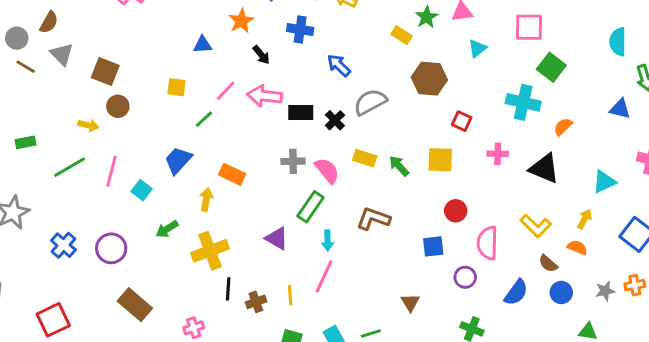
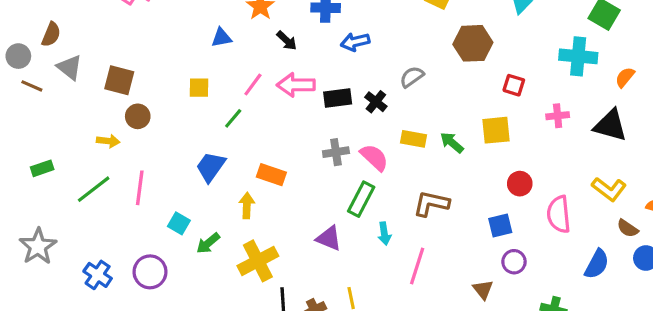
blue arrow: (339, 65) -> (355, 42), moved, turned -50
gray semicircle: (370, 102) -> (412, 77), size x0.7
cyan square: (142, 190) -> (179, 223), moved
pink line: (324, 277) -> (417, 266), moved
purple circle: (465, 277) -> (514, 262), moved

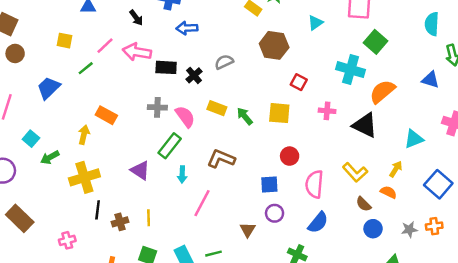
orange semicircle: (625, 77) -> (382, 92), size x1.6
blue trapezoid: (211, 167) -> (49, 88), moved
blue semicircle: (597, 264) -> (318, 223), moved

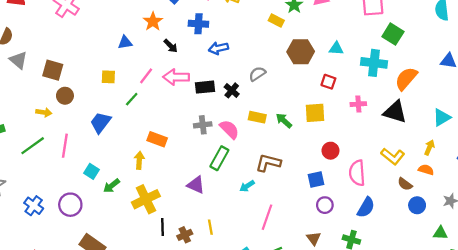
cyan triangle: (315, 23) -> (336, 48), moved, turned 48
cyan arrow: (182, 174) -> (247, 186), moved, turned 64
pink line: (202, 203) -> (267, 217), moved
brown triangle: (248, 230) -> (314, 238), moved

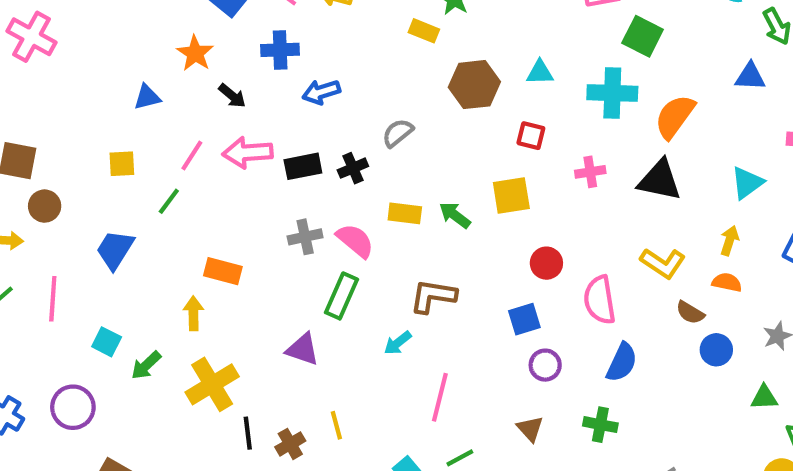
black cross: (232, 90) -> (353, 168), turned 32

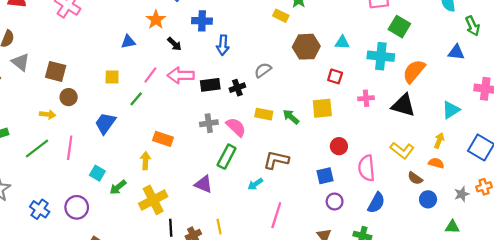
blue arrow: (321, 92) -> (223, 45), turned -72

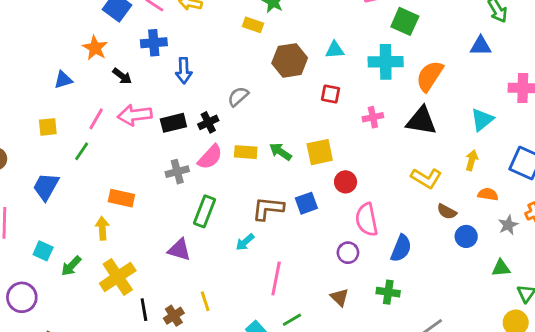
yellow square: (322, 108) -> (320, 152), moved
pink semicircle: (236, 127) -> (210, 157), moved, turned 95
orange semicircle: (436, 163) -> (488, 194), moved
pink semicircle: (366, 168) -> (367, 220), moved
blue square: (325, 176) -> (306, 203), moved

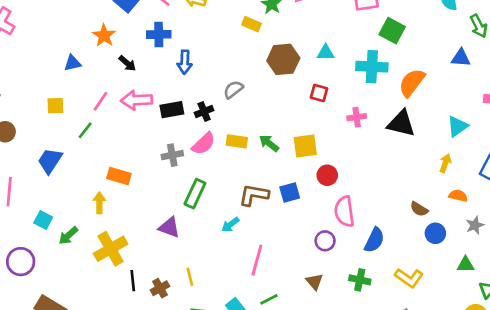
yellow L-shape: (426, 178) -> (409, 278), moved

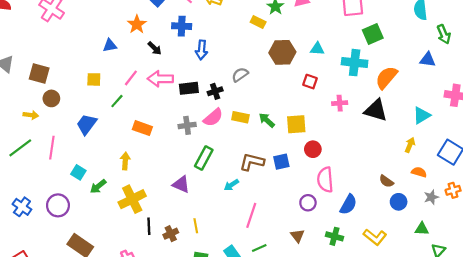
green square: (392, 31) -> (373, 34), turned 35
orange rectangle: (119, 176) -> (142, 128), moved

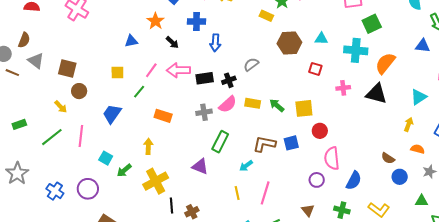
yellow arrow: (31, 115) -> (61, 107), turned 40
yellow line: (196, 226) -> (237, 193), moved

